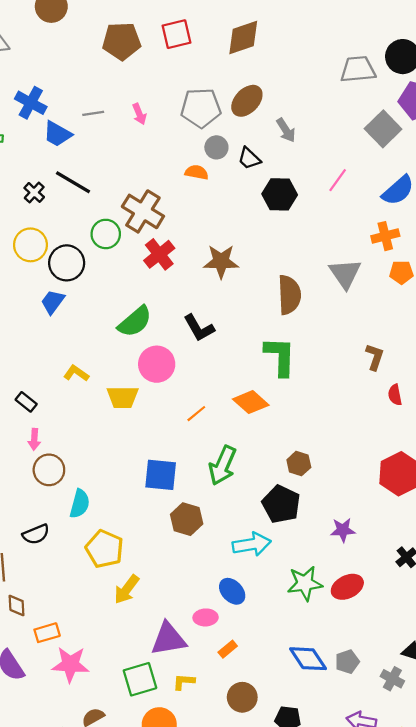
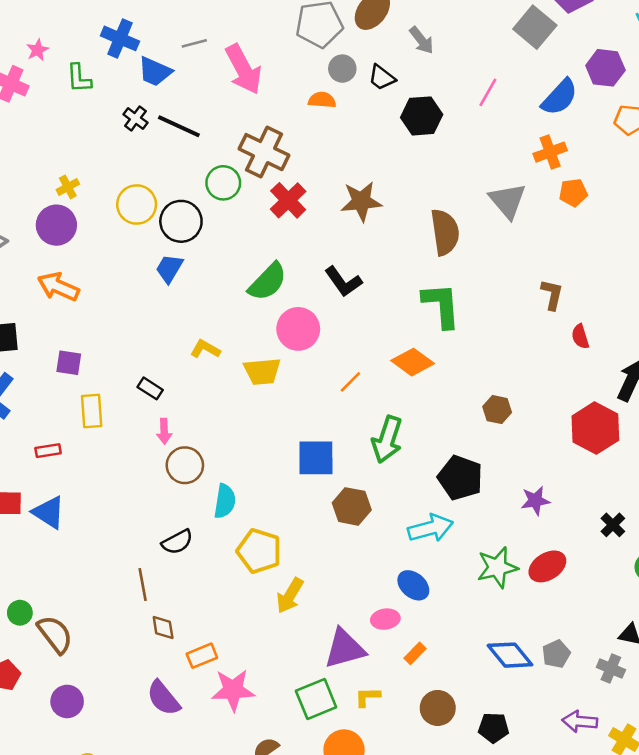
pink arrow: (139, 114) -> (243, 69), moved, size x2.0
black cross: (34, 192) -> (135, 119), moved
brown hexagon: (299, 464) -> (497, 410), moved

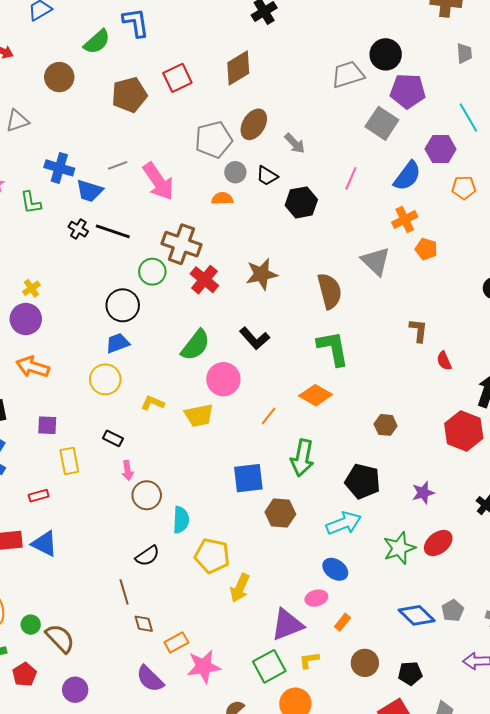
orange pentagon: (573, 193) -> (426, 249), turned 30
yellow circle: (137, 205) -> (105, 379), moved
blue trapezoid: (169, 268) -> (118, 343), turned 45

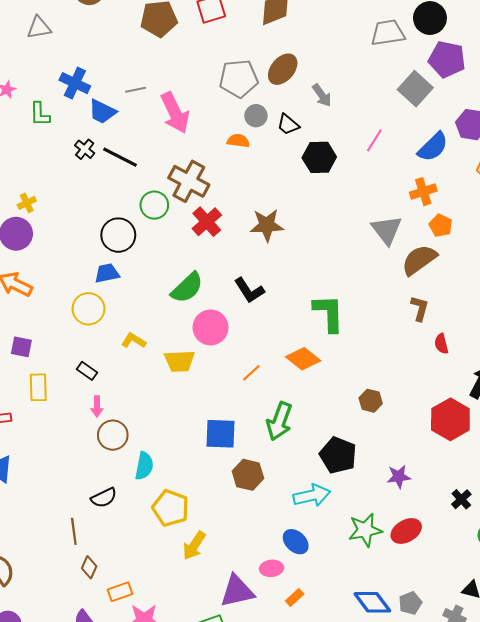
brown semicircle: (330, 291) -> (419, 260), moved, turned -120
brown diamond: (144, 624) -> (89, 567), turned 30

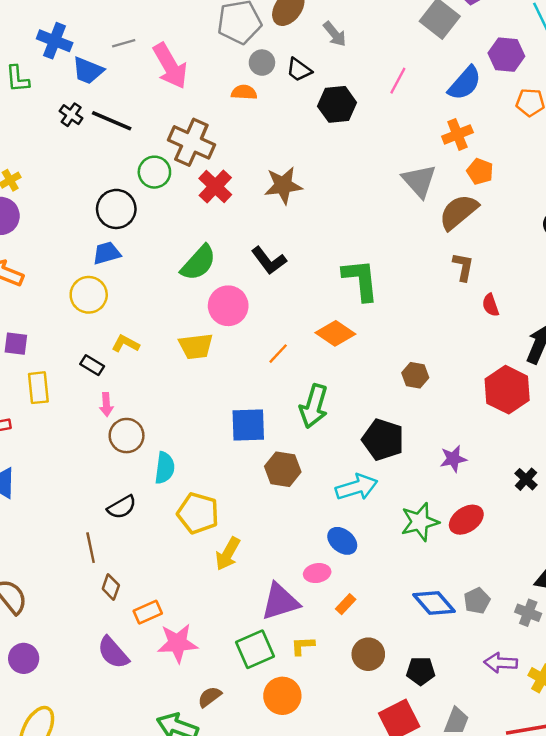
yellow L-shape: (134, 341) -> (126, 344), moved

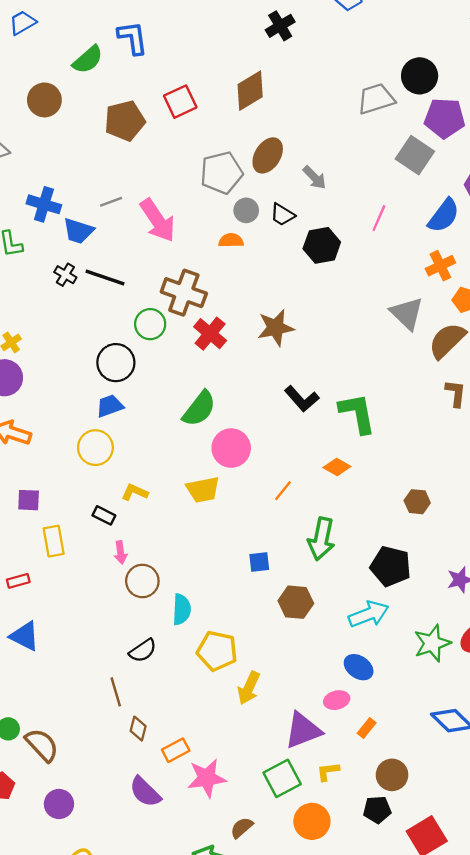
black L-shape: (269, 261) -> (302, 399), moved
orange diamond: (335, 333) -> (337, 467), size x0.7
blue square: (248, 425) -> (259, 562), size x0.6
black pentagon: (421, 671) -> (377, 810), moved

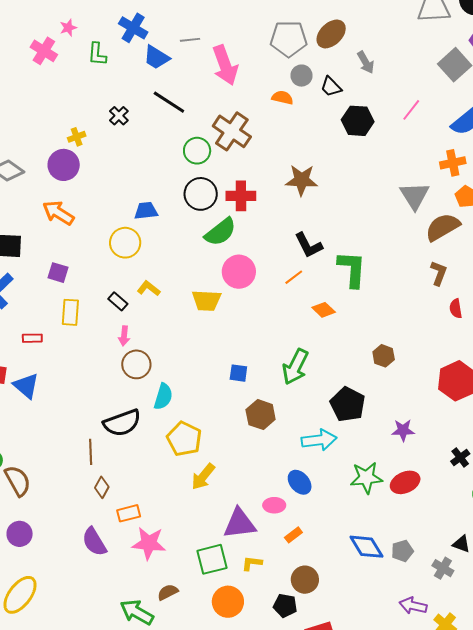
black cross: (65, 275) -> (119, 116), moved
red cross: (210, 334) -> (241, 196), moved, turned 36
black circle: (116, 363) -> (201, 194), moved
orange line: (283, 491) -> (294, 277), moved
black semicircle: (143, 651) -> (122, 423), size x1.5

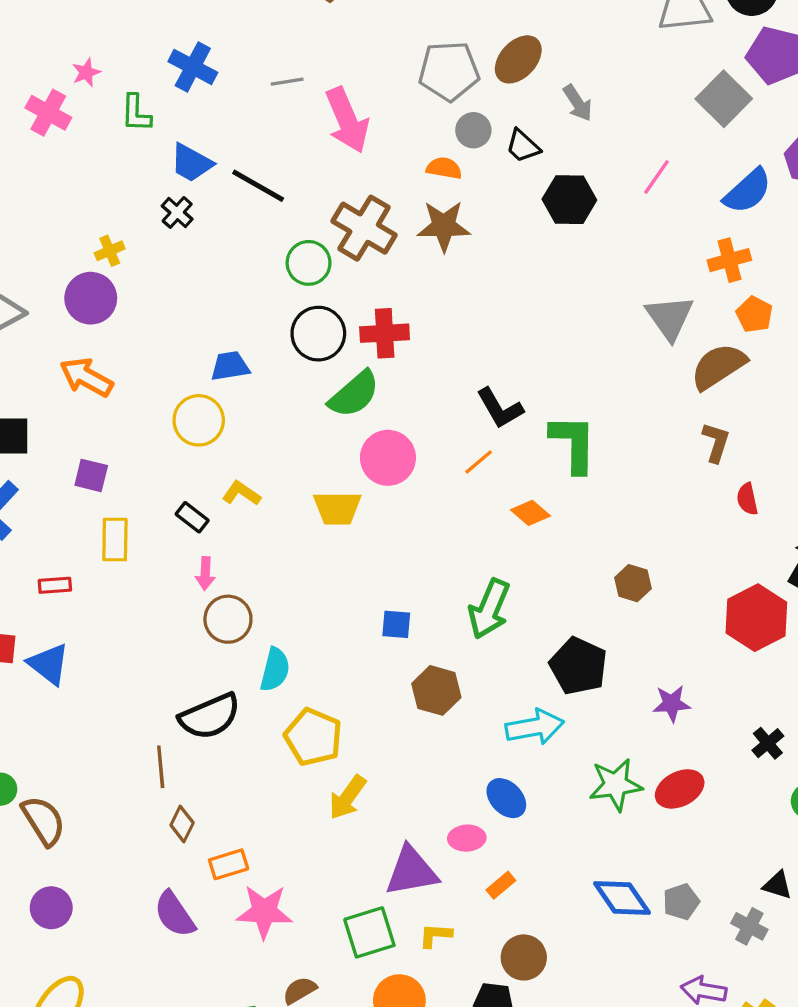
blue trapezoid: (156, 57) -> (191, 163), moved
brown star: (302, 180) -> (444, 226), moved

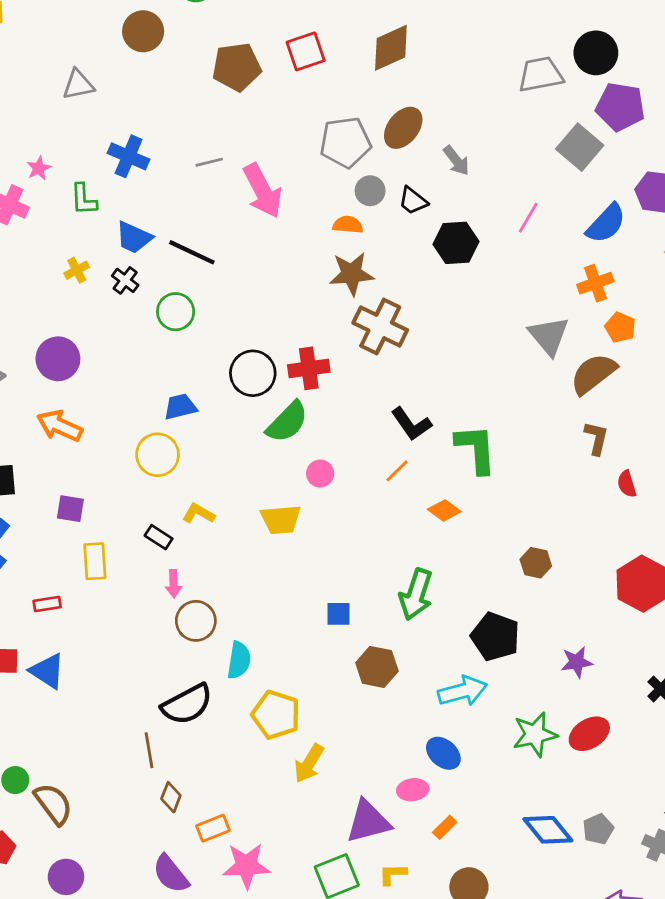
brown cross: (364, 228) -> (380, 326), moved
yellow cross: (110, 251) -> (77, 270), moved
green circle: (309, 263) -> (176, 312), moved
pink circle: (388, 458) -> (320, 474), size x0.6

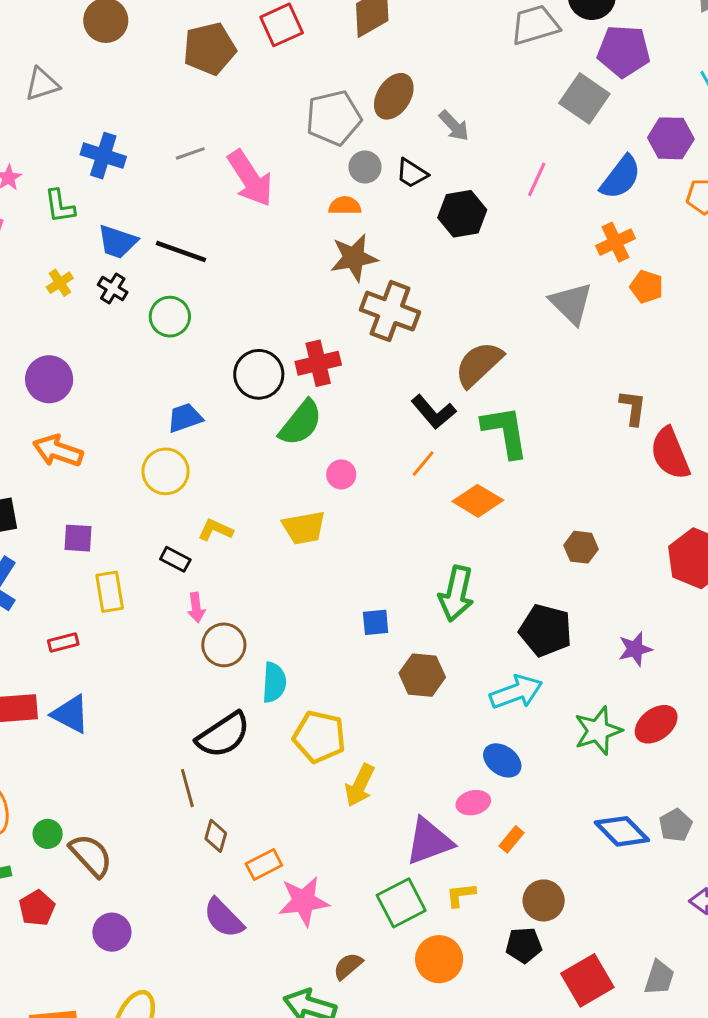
brown semicircle: (593, 374) -> (479, 364), moved
red semicircle: (627, 484) -> (670, 453), size x1.8
orange diamond: (444, 510) -> (478, 501), size x1.4

